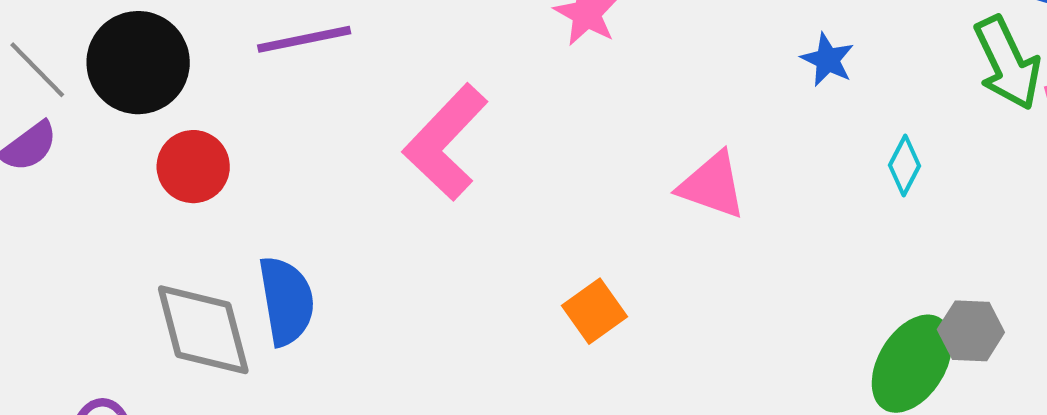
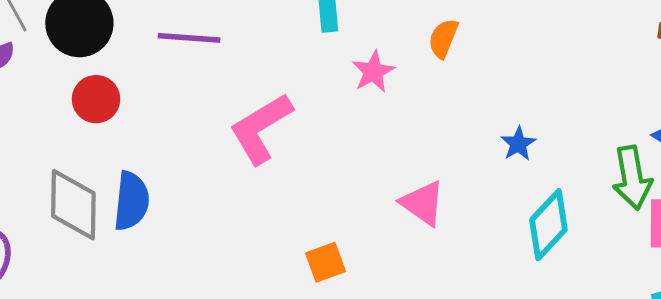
cyan diamond: (904, 166) -> (548, 225), size x1.8

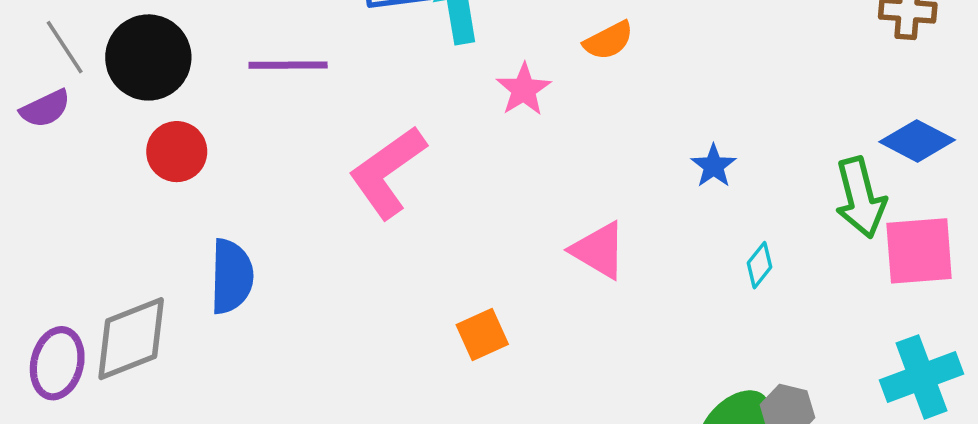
orange semicircle: (443, 38) -> (609, 41), turned -135
gray diamond: (73, 205) -> (131, 339), moved, turned 72
cyan diamond: (548, 225) -> (760, 265), size x0.5

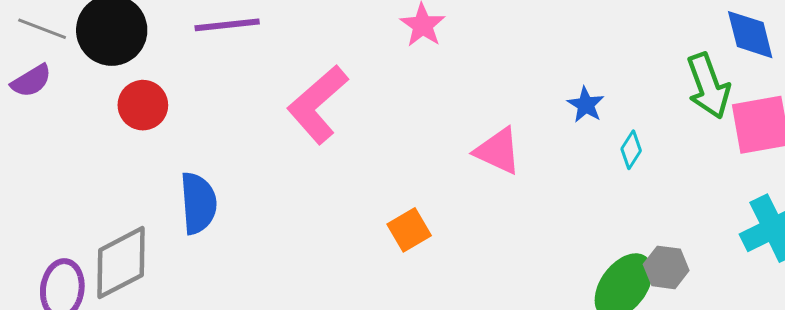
gray line: (65, 47) -> (42, 29), turned -30
blue diamond: (917, 141) -> (750, 35), turned 54
blue star: (714, 166) -> (586, 105), moved

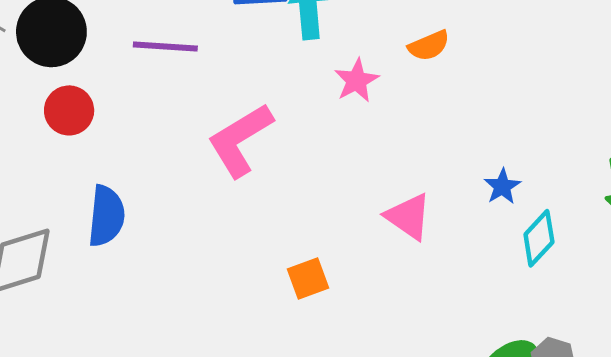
cyan diamond: (631, 150) -> (539, 238), size x1.5

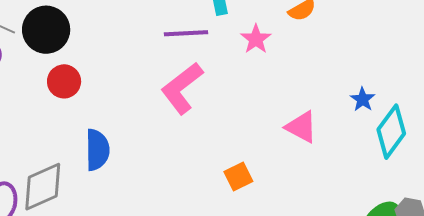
purple line: (165, 46) -> (186, 33), moved
cyan diamond: (539, 238) -> (391, 132), size x1.4

